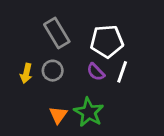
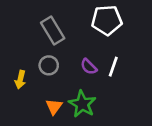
white pentagon: (107, 41) -> (107, 20), moved
yellow arrow: (26, 73) -> (20, 80), moved

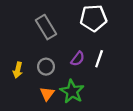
gray circle: (49, 65) -> (46, 67), moved
purple semicircle: (89, 67) -> (78, 59), turned -98

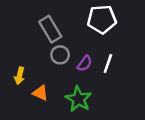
gray circle: (46, 67) -> (60, 55), moved
orange triangle: (47, 94) -> (40, 93), moved, turned -42

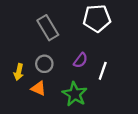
gray circle: (60, 55) -> (44, 64), moved
white line: (108, 63) -> (103, 71), moved

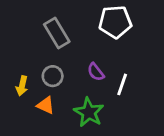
purple semicircle: (81, 60) -> (96, 72), turned 105

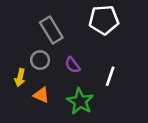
purple semicircle: (96, 72) -> (73, 65), moved
gray circle: (53, 76) -> (40, 60), moved

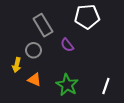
purple semicircle: (73, 65) -> (67, 45), moved
white line: (110, 76) -> (106, 86), moved

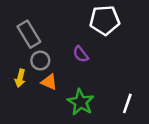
gray rectangle: (43, 25) -> (29, 34), moved
orange triangle: (35, 80) -> (49, 82), moved

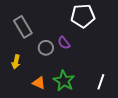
gray circle: (40, 61) -> (46, 48), moved
orange triangle: (49, 82) -> (39, 83), moved

